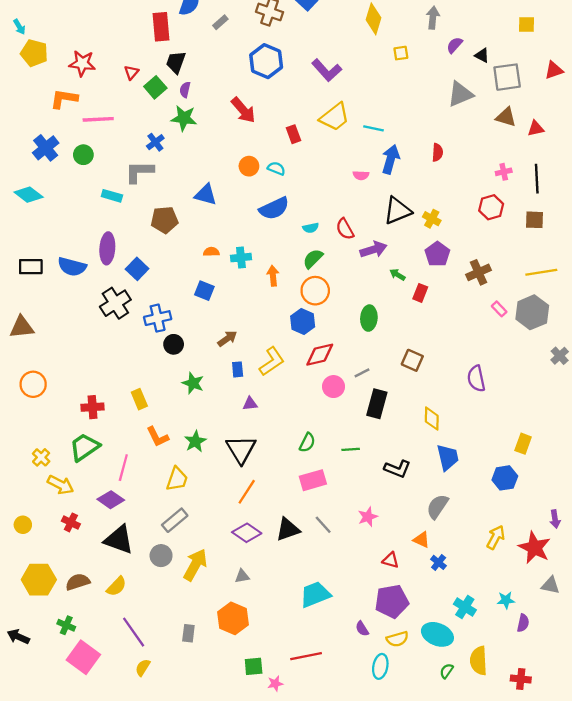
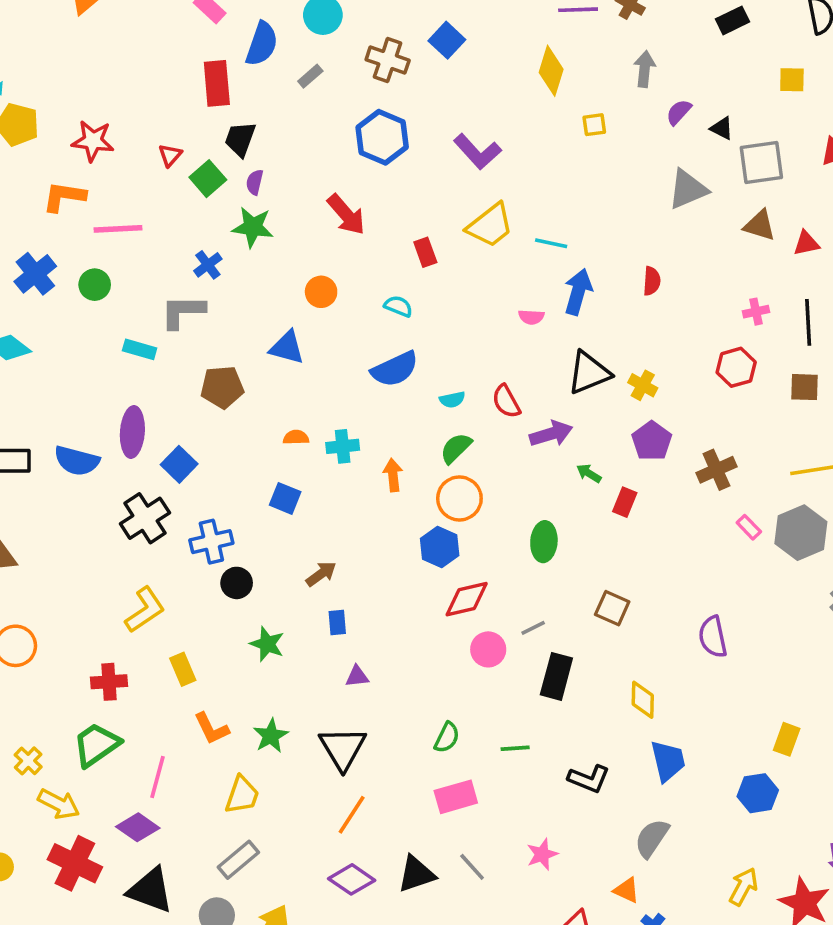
orange circle: (249, 166) -> (321, 292), moved
yellow L-shape: (272, 361) -> (145, 610), moved
red cross: (71, 522) -> (75, 863), size x1.8

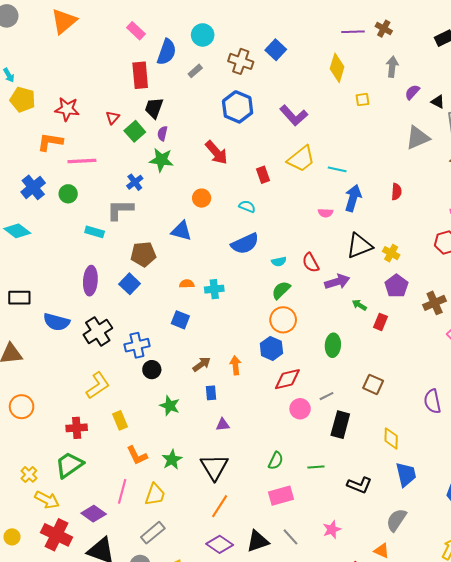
blue semicircle: (77, 461) -> (56, 322), moved
blue square: (179, 464) -> (130, 284), moved
orange arrow: (393, 475) -> (235, 365), moved
pink line: (158, 777) -> (122, 491), moved

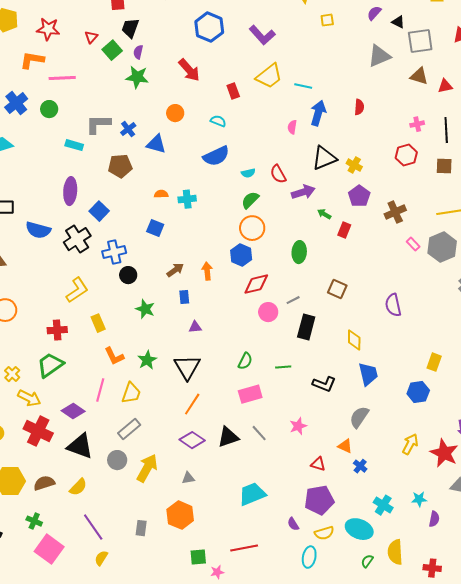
blue cross: (135, 182) -> (128, 129), moved
pink semicircle: (325, 213) -> (292, 127), turned 96
blue square: (130, 284) -> (99, 211), moved

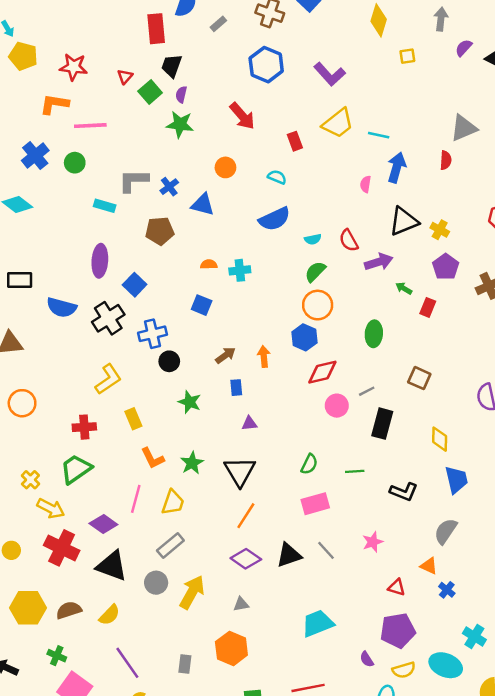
gray triangle: (379, 56) -> (464, 128), moved

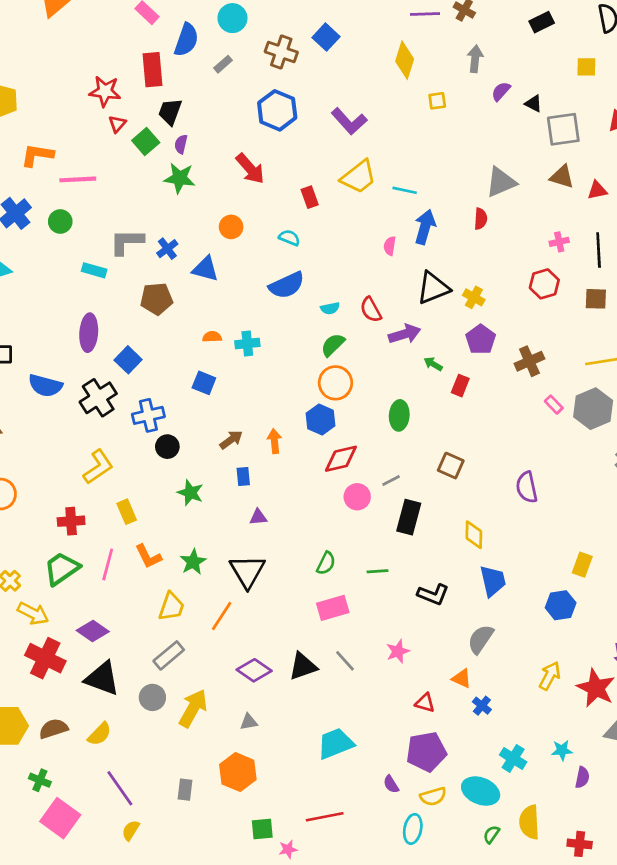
red star: (74, 67) -> (105, 91), moved
pink line: (136, 499) -> (108, 565), moved
orange line: (246, 516) -> (222, 616), moved

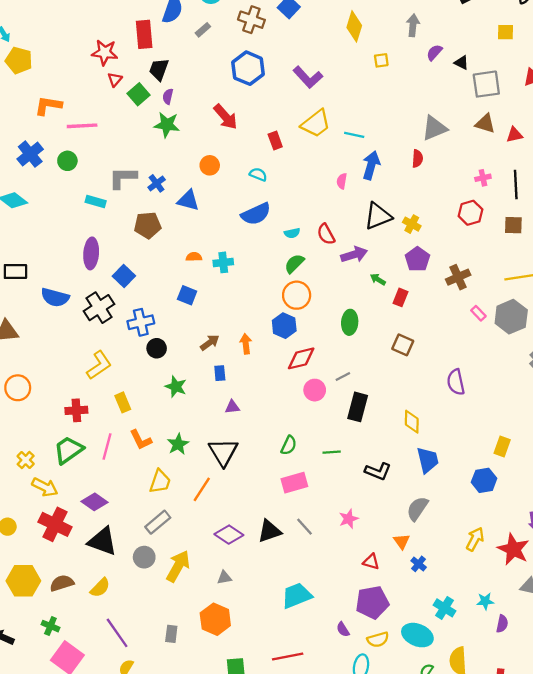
brown square: (451, 466) -> (403, 345), moved
orange triangle: (462, 678) -> (402, 541), turned 30

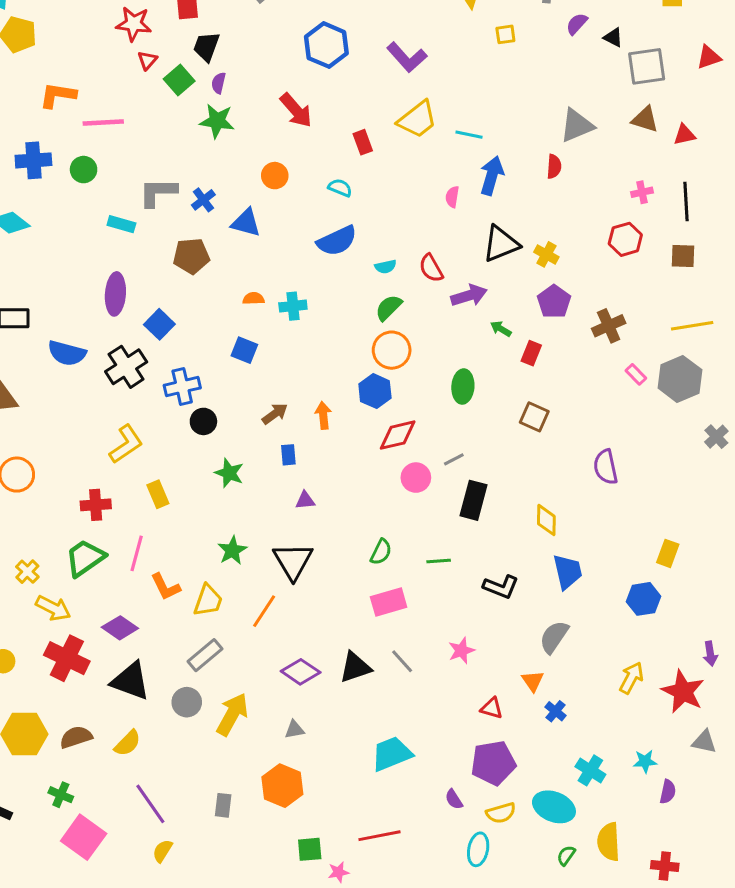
blue cross: (30, 154) -> (33, 160), turned 35
orange L-shape: (141, 440) -> (165, 587), moved

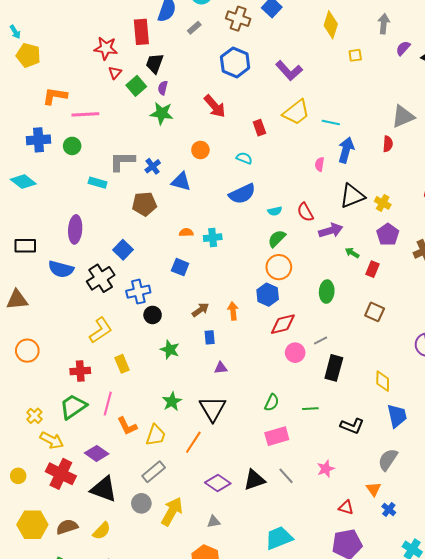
purple ellipse: (115, 294) -> (75, 229), moved

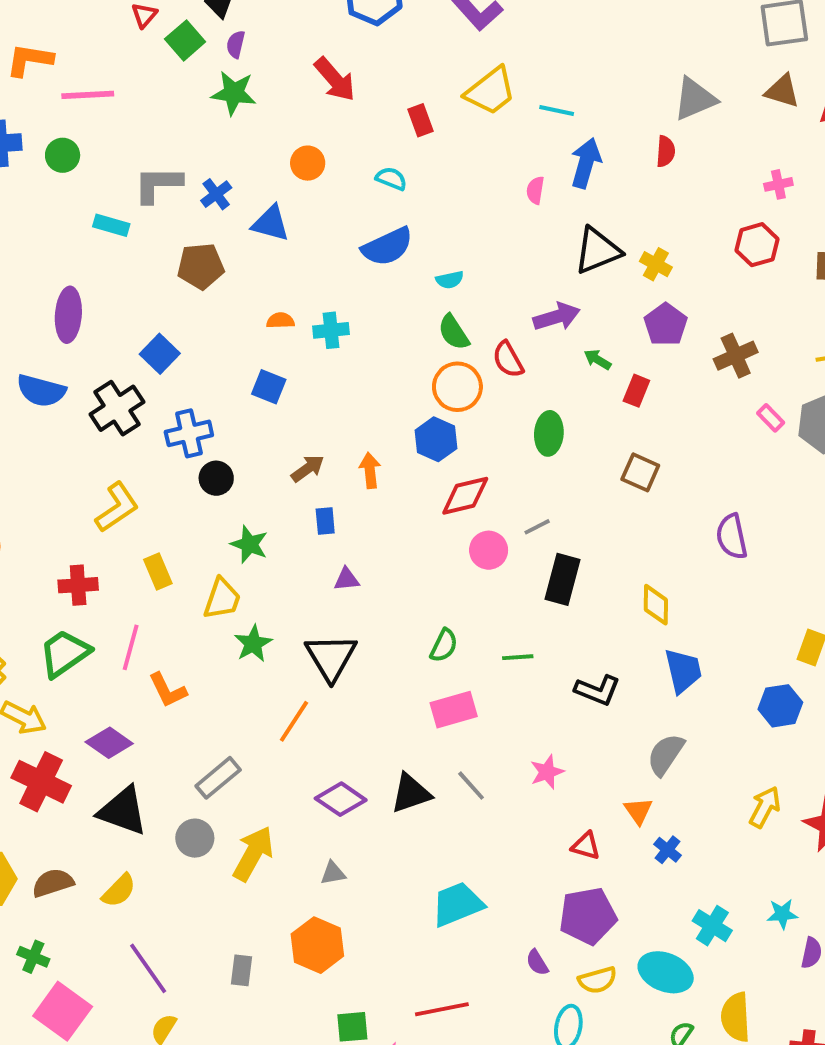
red semicircle: (305, 212) -> (508, 360), moved
green semicircle: (277, 239) -> (454, 332), turned -78
yellow trapezoid: (156, 435) -> (222, 599), moved

